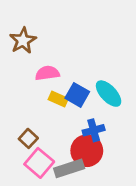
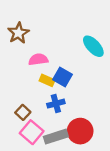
cyan ellipse: (109, 94) -> (93, 46), moved
blue cross: (94, 130) -> (56, 104), moved
red circle: (87, 151) -> (80, 131), moved

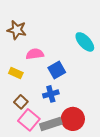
brown star: (18, 33) -> (17, 30), turned -30
blue square: (63, 77) -> (57, 70), turned 30
yellow rectangle: (47, 80) -> (16, 73), moved

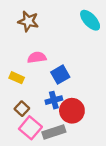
brown star: (17, 30) -> (28, 21), moved
cyan ellipse: (85, 42) -> (90, 20), moved
red circle: (73, 119) -> (72, 111), moved

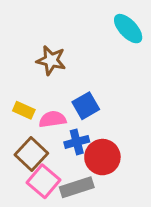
brown star: (28, 21) -> (51, 60), moved
pink semicircle: (37, 57) -> (53, 119), moved
brown square: (22, 109) -> (31, 154), size x1.5

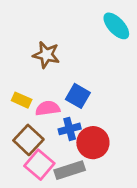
blue square: (86, 106) -> (78, 96), turned -30

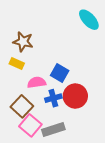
brown star: (46, 55) -> (23, 42), moved
yellow rectangle: (22, 100) -> (17, 64), moved
red circle: (93, 143) -> (75, 96), moved

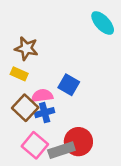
red circle: (75, 96) -> (78, 142), moved
blue cross: (53, 98) -> (45, 113), moved
brown square: (22, 106) -> (25, 108), moved

